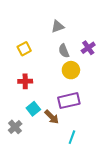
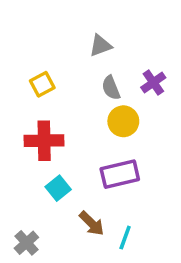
red cross: (25, 81) -> (44, 141), size x1.5
brown arrow: (52, 117) -> (92, 223), moved
gray cross: (15, 127) -> (26, 243), moved

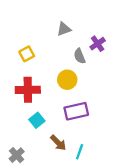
purple cross: (153, 83) -> (98, 44), moved
gray semicircle: (111, 88) -> (80, 56), moved
yellow circle: (123, 121) -> (67, 80), moved

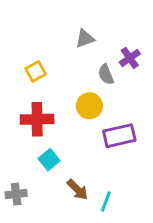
purple rectangle: (76, 111) -> (119, 136), moved
gray cross: (17, 155) -> (16, 194), moved, turned 35

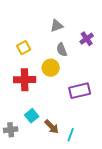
gray semicircle: (106, 74) -> (62, 50), moved
yellow circle: (89, 106) -> (51, 68), moved
cyan square: (49, 160) -> (32, 116), moved

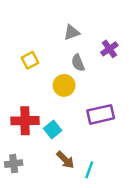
red cross: (25, 80) -> (25, 121), moved
cyan square: (32, 116) -> (53, 130), moved

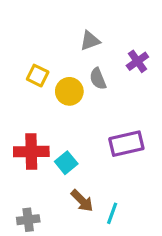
yellow square: (30, 60) -> (38, 76), turned -36
yellow circle: (64, 85) -> (69, 91), moved
gray cross: (14, 164) -> (28, 220), moved

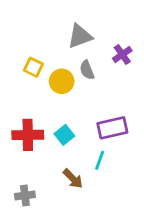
gray triangle: (90, 41) -> (80, 36), size x1.4
cyan square: (66, 163) -> (64, 135), moved
cyan line: (112, 213) -> (100, 160), moved

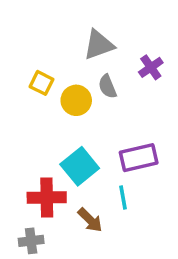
red cross: (28, 135) -> (47, 198), moved
cyan square: (64, 135) -> (80, 166), size x1.5
cyan line: (100, 160) -> (123, 198), turned -30

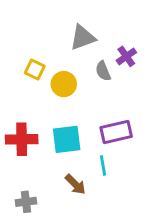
gray semicircle: (107, 86) -> (103, 71), moved
cyan square: (80, 166) -> (67, 139), turned 32
red cross: (47, 198) -> (22, 139), moved

